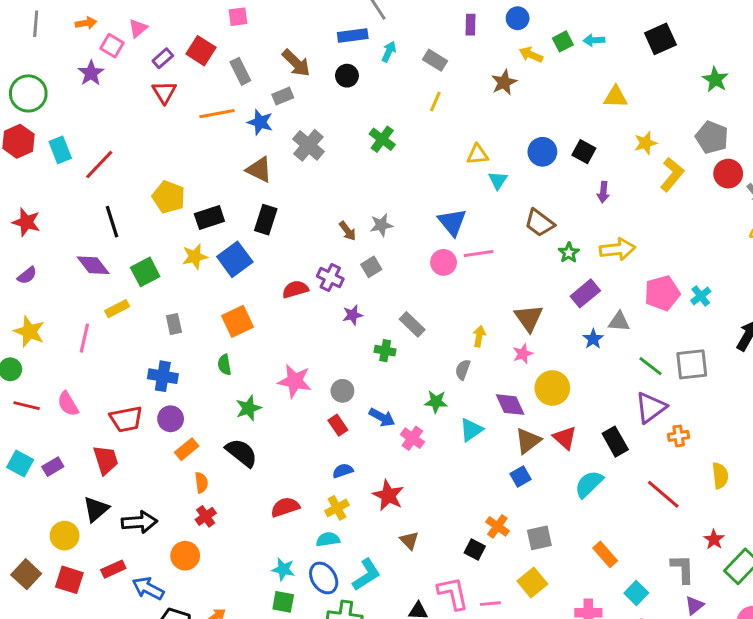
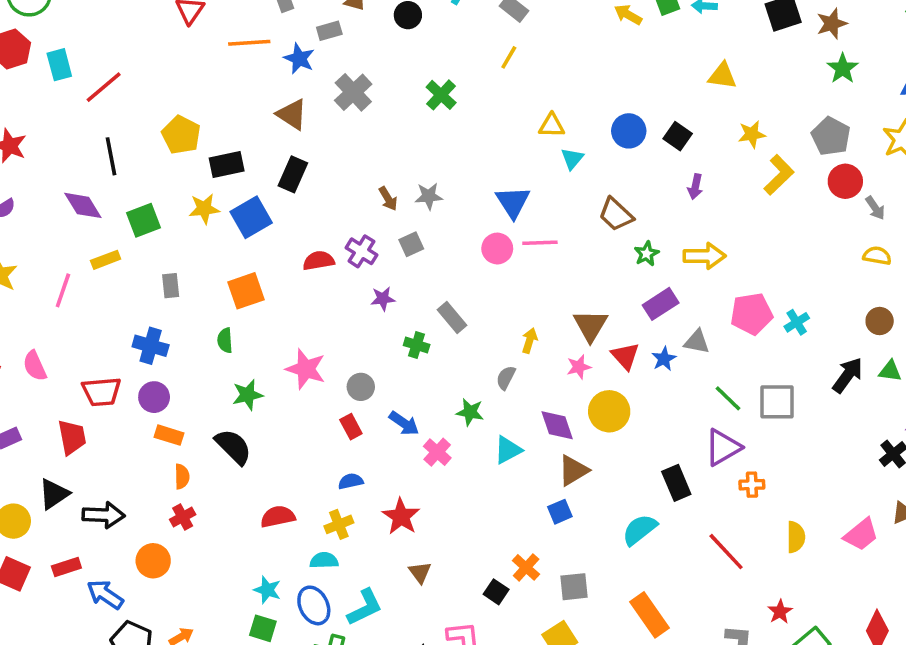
brown star: (504, 82) -> (832, 24), moved
red triangle: (565, 438) -> (625, 356), moved
orange rectangle: (187, 449) -> (169, 435), turned 50
orange rectangle: (605, 554) -> (649, 615), size x1.4

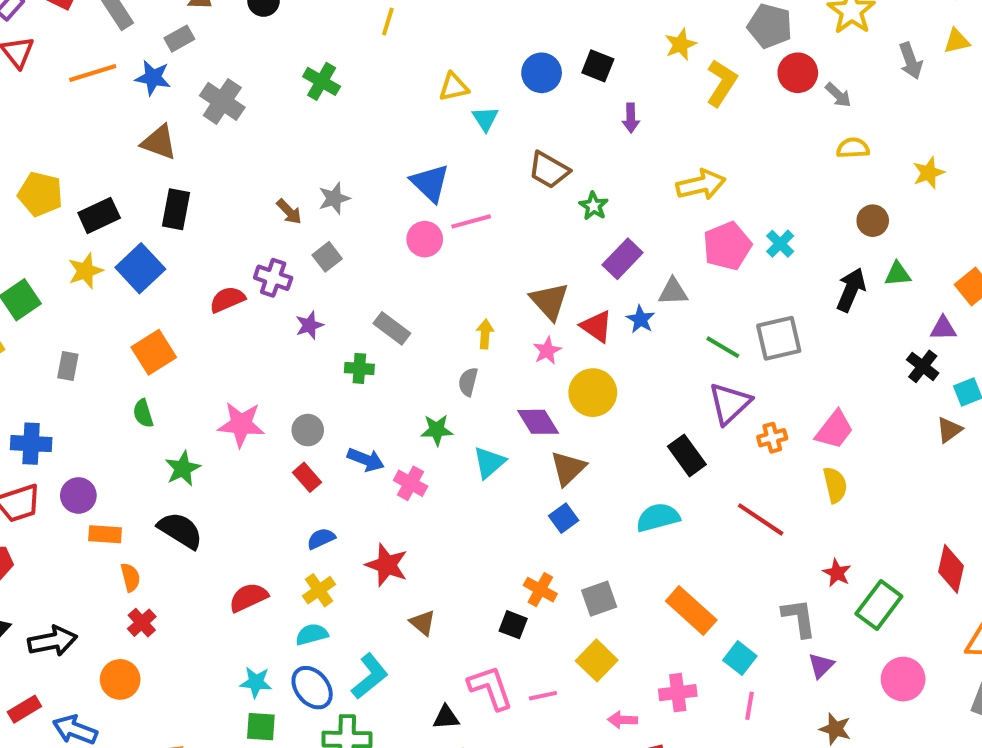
yellow arrow: (705, 256) -> (701, 185), moved
gray rectangle: (171, 286) -> (68, 366), turned 30
blue cross: (151, 346) -> (31, 444), moved
cyan semicircle: (640, 530) -> (658, 517), turned 36
pink trapezoid: (861, 535) -> (834, 430), moved

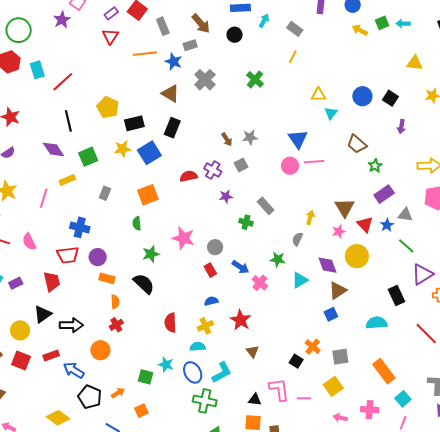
green line: (723, 347) -> (406, 246), moved
red semicircle: (248, 597) -> (170, 323), turned -78
green square: (261, 727) -> (146, 377), moved

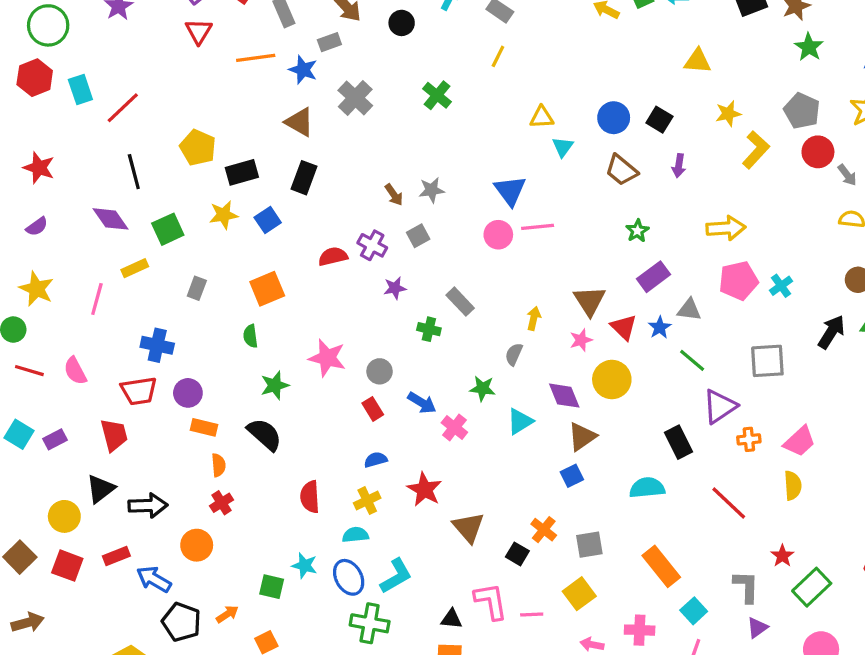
brown trapezoid: (357, 144) -> (621, 170), moved
blue square: (149, 153) -> (268, 220), size x0.7
brown triangle: (252, 352) -> (468, 527), moved, size x1.5

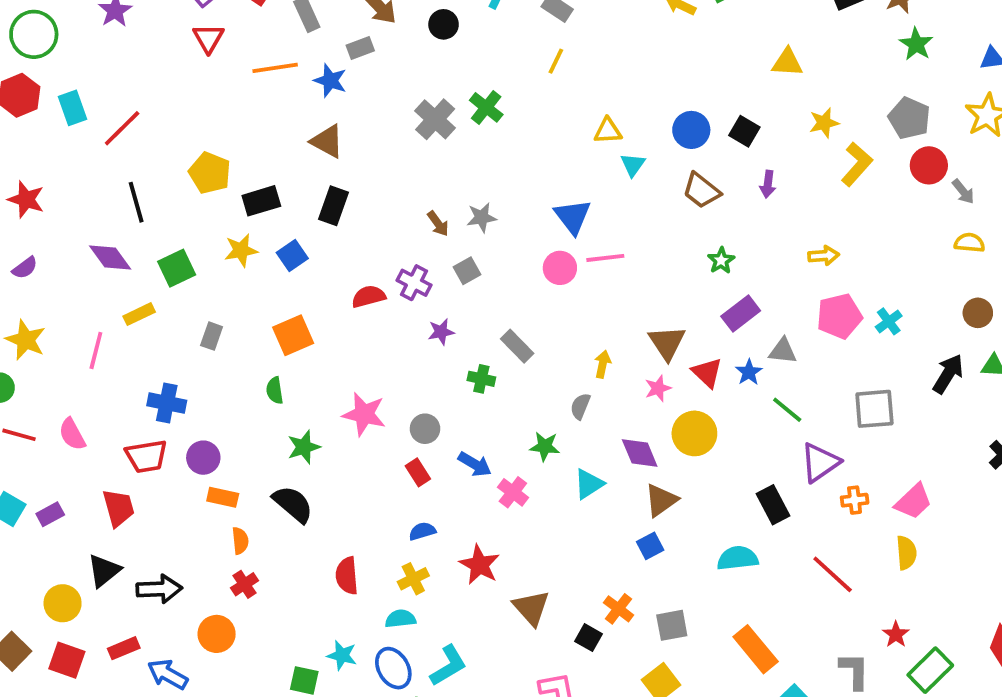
gray cross: (355, 98) -> (435, 119), moved
yellow arrow: (726, 228) -> (824, 256), size x0.7

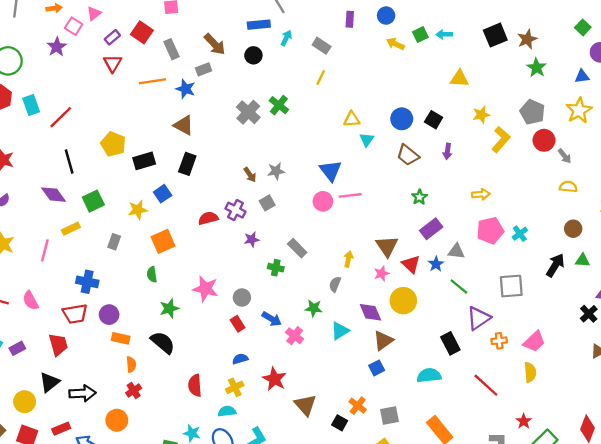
yellow star: (241, 250) -> (138, 210), moved

